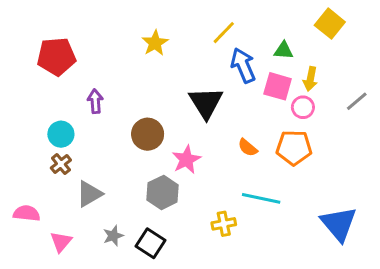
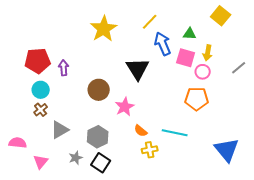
yellow star: (155, 43) -> (104, 29), size x1.5
red pentagon: (56, 56) -> (38, 61), moved
orange semicircle: (248, 148) -> (141, 131), moved
gray hexagon: (163, 192) -> (98, 137), moved

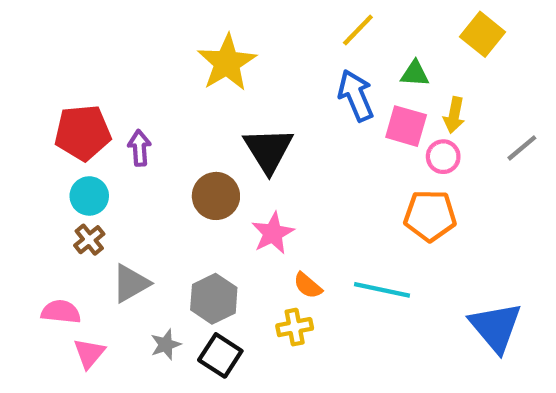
yellow line: (150, 22) -> (358, 30), moved
black triangle: (138, 69) -> (268, 150), moved
pink semicircle: (18, 143) -> (61, 312), moved
yellow cross: (150, 150) -> (295, 327), moved

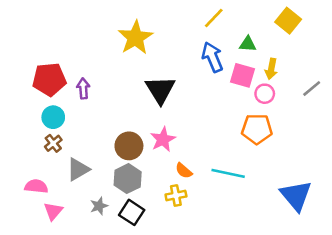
brown circle: (216, 196) -> (129, 146), moved

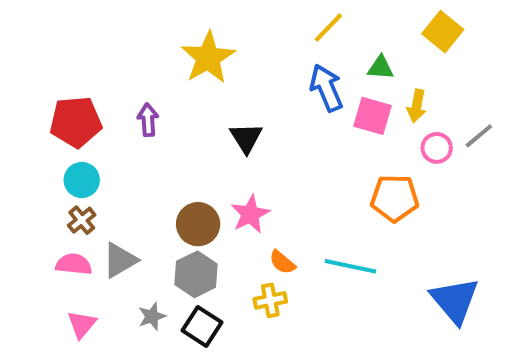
purple arrow: (83, 88) -> (148, 120), moved
black triangle: (160, 90) -> (246, 138), size x0.7
pink circle: (265, 94) -> (437, 148), moved
pink semicircle: (36, 186) -> (74, 264), moved

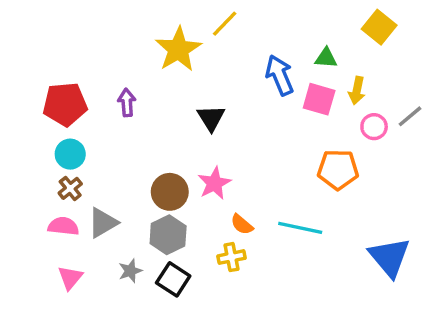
yellow line: (328, 28) -> (225, 24), moved

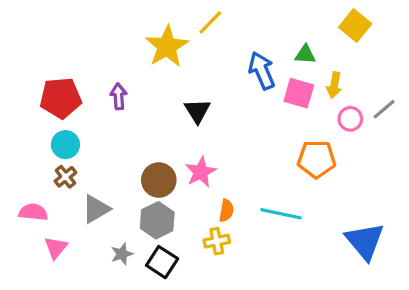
orange semicircle: (242, 224) -> (226, 211), turned -120
pink semicircle: (63, 226) -> (33, 212), moved
pink triangle: (70, 278) -> (56, 248), moved

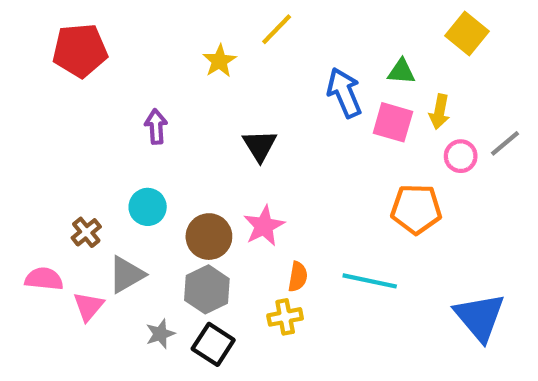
yellow star: (167, 46) -> (220, 61), size x0.6
red pentagon: (61, 98) -> (80, 50), moved
cyan circle: (65, 145) -> (148, 207), moved
pink triangle: (56, 248) -> (88, 306), moved

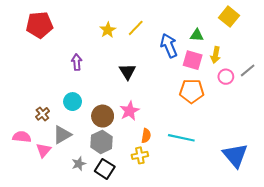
yellow line: (277, 29) -> (136, 28), moved
orange pentagon: (416, 209) -> (192, 91), moved

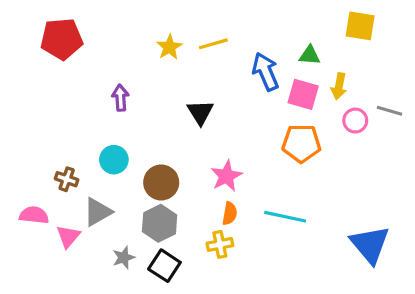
yellow square: (229, 17) -> (360, 26), turned -30
yellow line: (136, 28) -> (213, 44), turned 30
gray line: (248, 70) -> (390, 111), turned 56
pink star: (130, 111) -> (226, 176), moved
brown cross: (42, 114) -> (67, 179), turned -32

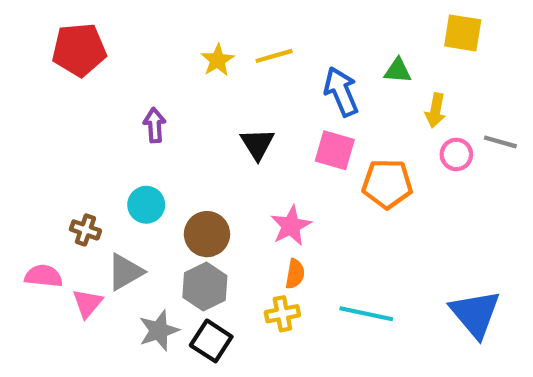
pink square: (303, 94) -> (335, 150), moved
cyan line: (285, 217) -> (366, 314), moved
gray star: (124, 258) -> (159, 331), size x1.4

